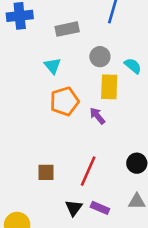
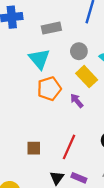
cyan triangle: (53, 66) -> (39, 59), size x1.5
yellow rectangle: (109, 87) -> (87, 77), turned -45

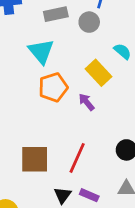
gray circle: (79, 51) -> (89, 22), moved
brown square: (34, 148) -> (35, 159), size x1.6

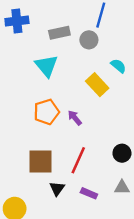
orange pentagon: (53, 87) -> (46, 112), moved
purple arrow: (86, 102) -> (75, 118), moved
black triangle: (63, 195) -> (57, 189), moved

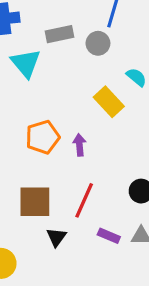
cyan triangle: (46, 66) -> (26, 63), moved
purple arrow: (75, 118) -> (80, 145), turned 35
purple rectangle: (89, 193) -> (109, 236), moved

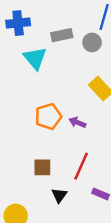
purple arrow: (80, 145) -> (77, 122), turned -63
brown square: (35, 202) -> (42, 167), size x0.7

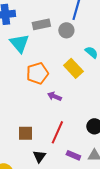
orange pentagon: (48, 116) -> (37, 73), moved

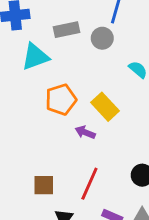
cyan triangle: (19, 43) -> (35, 57), turned 50
yellow rectangle: (73, 68) -> (105, 107), moved

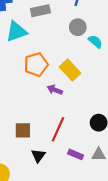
gray circle: (102, 38) -> (78, 27), moved

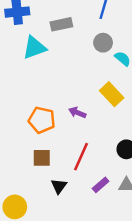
orange pentagon: (36, 65) -> (42, 120), moved, turned 30
yellow rectangle: (70, 70) -> (112, 94), moved
purple rectangle: (76, 154) -> (101, 185), turned -64

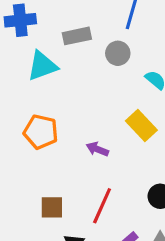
gray circle: (103, 43) -> (118, 53), moved
orange pentagon: (42, 120) -> (41, 132), moved

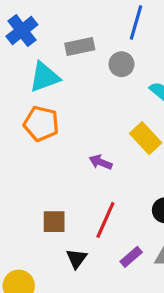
blue cross: (20, 20) -> (22, 31), turned -32
orange pentagon: (41, 132) -> (41, 124), moved

